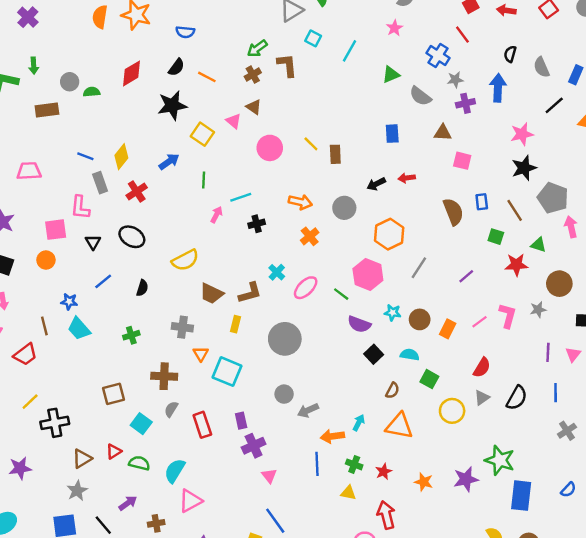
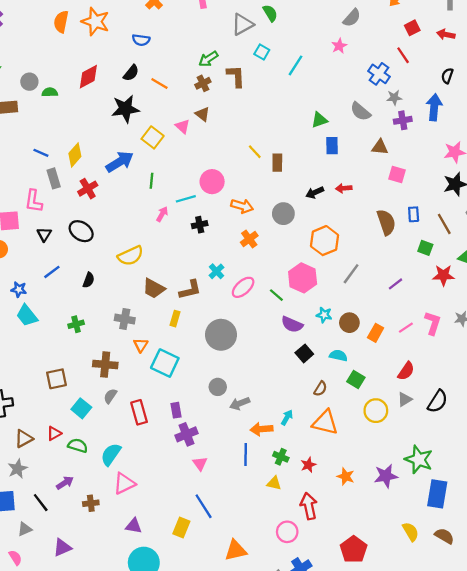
green triangle: (391, 75) -> (319, 120), moved
pink circle: (270, 148) -> (212, 182), moved
blue arrow: (169, 162) -> (120, 162), size x1.4

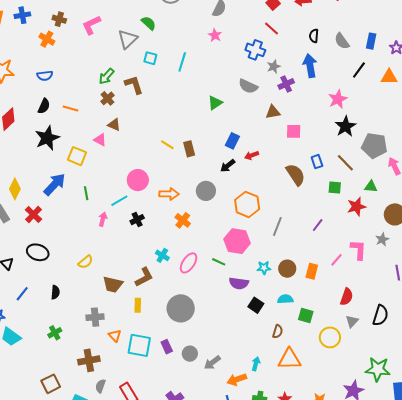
blue rectangle: (332, 146) -> (232, 141), moved, turned 42
yellow semicircle: (131, 256) -> (85, 262), size x0.7
purple rectangle: (176, 410) -> (167, 347), moved

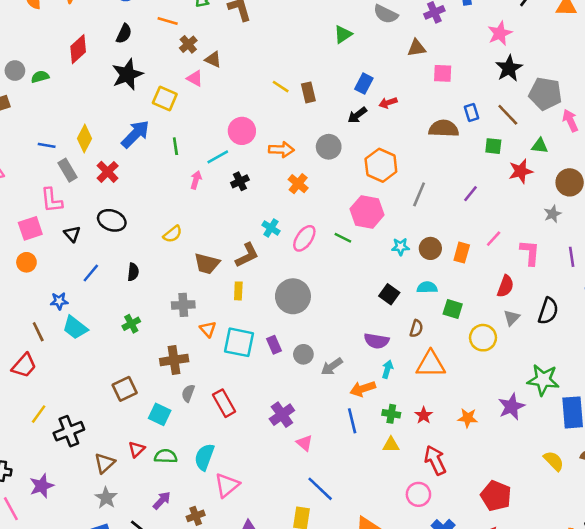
brown cross: (107, 98) -> (188, 44), moved
orange line: (70, 109) -> (168, 21), moved
brown semicircle: (296, 175) -> (444, 129), turned -55
pink L-shape: (358, 250) -> (530, 253), moved
purple semicircle: (239, 283) -> (377, 341), moved

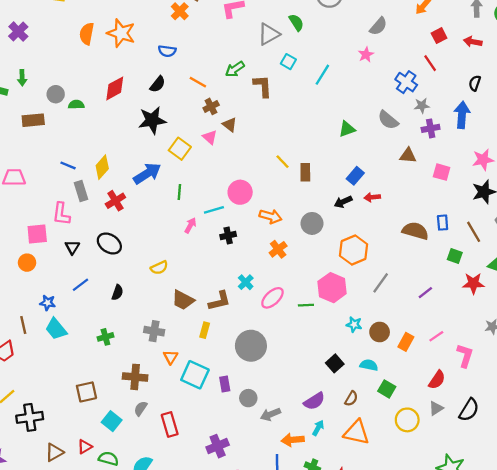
pink square: (443, 73) -> (442, 172), moved
green line: (343, 238) -> (306, 305), turned -42
purple semicircle: (377, 341) -> (314, 401), turned -55

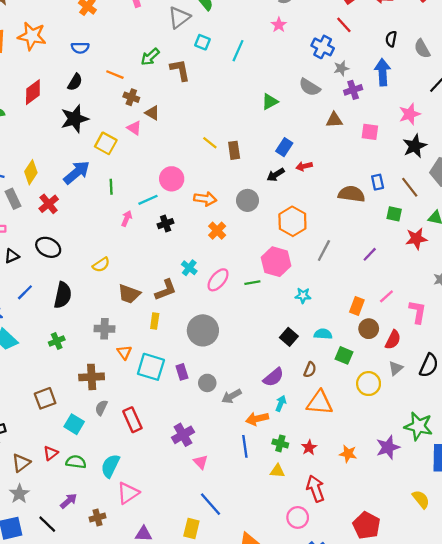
brown cross: (211, 106) -> (131, 97), turned -35
black triangle: (72, 247) -> (12, 256), turned 42
black semicircle: (117, 293) -> (63, 295), size x1.6
brown circle: (380, 332) -> (369, 329), moved

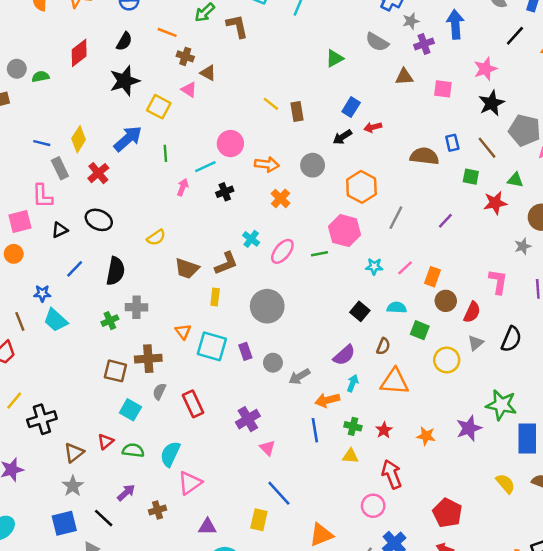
pink line: (386, 296) -> (405, 268), moved
gray cross: (105, 329) -> (137, 307), moved
brown square: (45, 398) -> (115, 371), moved, turned 35

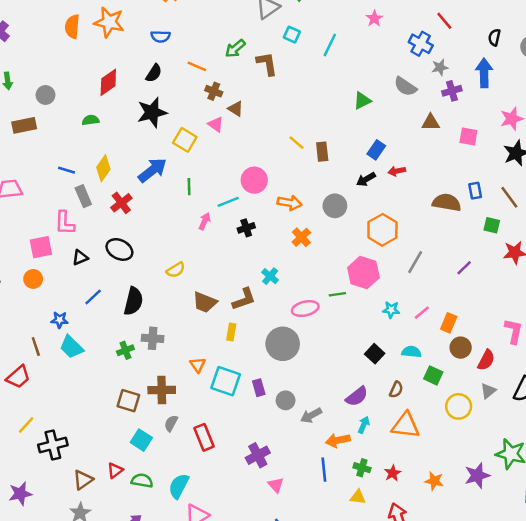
green semicircle: (40, 77) -> (91, 120), moved
pink ellipse: (282, 251) -> (305, 309), moved, turned 35

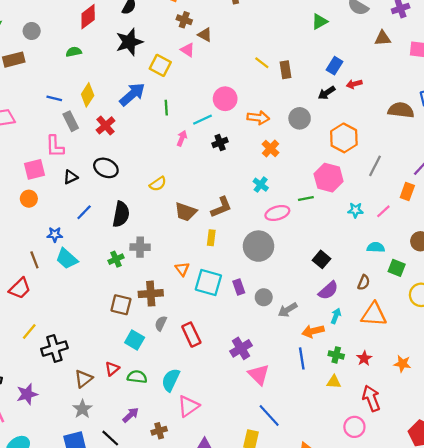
cyan cross: (270, 276) -> (261, 185), moved
orange rectangle: (449, 323) -> (407, 191), moved
black square: (375, 354) -> (322, 259), moved
pink triangle: (276, 485) -> (259, 375), size x1.5

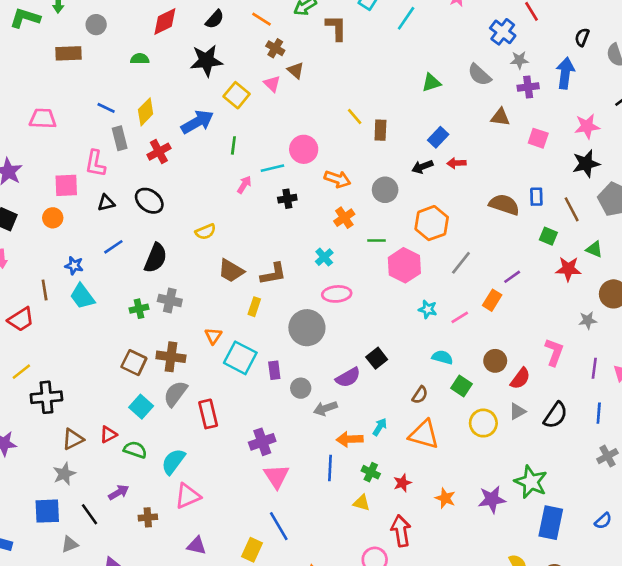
green line: (306, 199) -> (377, 240), moved
purple semicircle: (328, 290) -> (348, 377), moved
gray semicircle: (161, 323) -> (175, 394), size x1.5

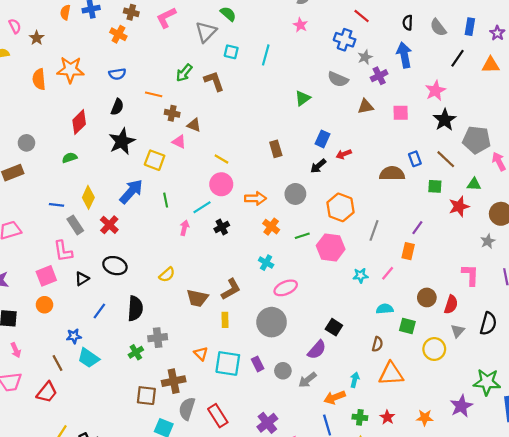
yellow line: (355, 116) -> (221, 159), moved

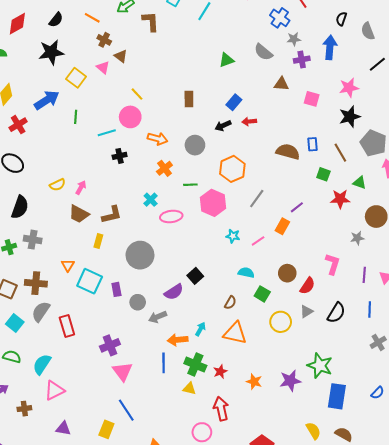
pink arrow: (184, 228) -> (81, 187), moved
pink ellipse: (286, 288) -> (171, 216), moved
green cross: (360, 417) -> (195, 365), size x1.5

